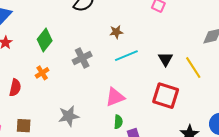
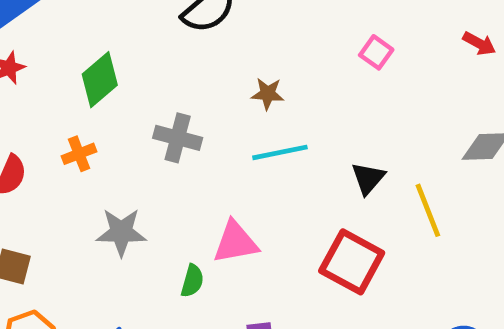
gray cross: (82, 58) -> (178, 138), turned 30
gray star: (69, 116) -> (121, 232), moved
green semicircle: (118, 122) -> (192, 281), moved

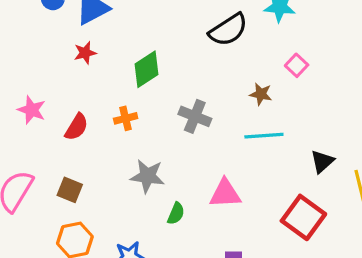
pink square: (376, 52) -> (297, 65), moved
green semicircle: (192, 281) -> (176, 213), moved

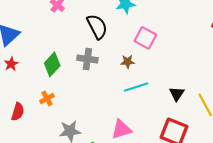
black semicircle: (228, 30) -> (97, 27), turned -70
pink square: (297, 65) -> (145, 38), size x1.5
gray cross: (195, 116) -> (87, 59), moved

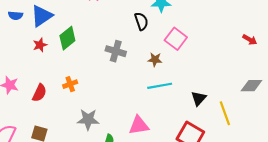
black semicircle: (97, 27) -> (141, 21), moved, size x0.7
green diamond: (52, 64) -> (67, 38), moved

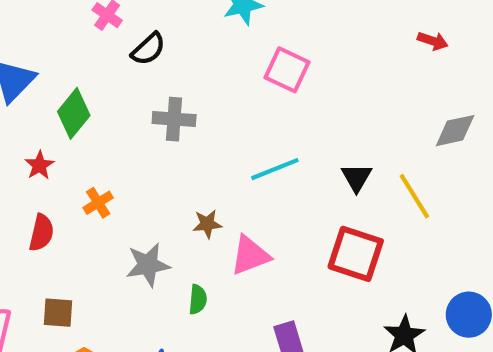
black semicircle: (141, 21) -> (148, 49), moved, turned 78
red star: (40, 45) -> (39, 165), moved
brown star: (155, 60) -> (207, 224), moved

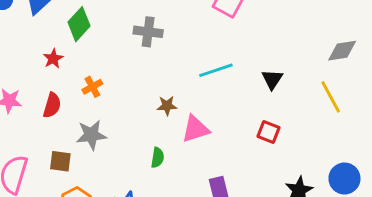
yellow line: (414, 196) -> (331, 97), moved
red square: (356, 254) -> (269, 132), size x0.6
gray star: (148, 265) -> (91, 135), moved

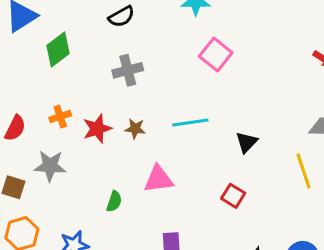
gray cross: (148, 32) -> (128, 70), turned -32
red star: (53, 59) -> (97, 129), moved, size x1.4
brown star: (167, 106) -> (135, 129), moved

